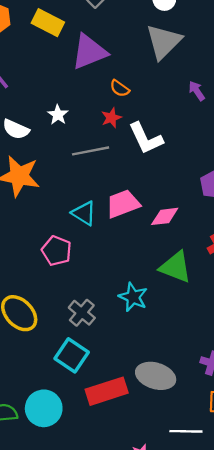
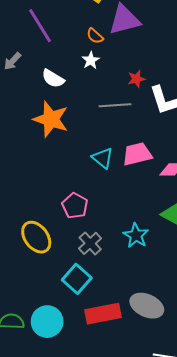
orange semicircle: (120, 88) -> (95, 36), moved
white star: (58, 115) -> (91, 60), moved
pink pentagon: (57, 251) -> (75, 206), moved

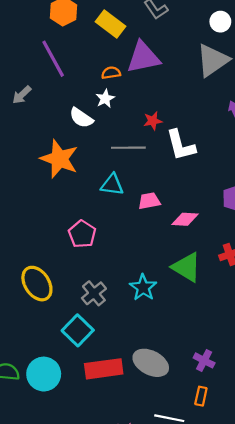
orange semicircle: (95, 36) -> (111, 73), turned 126
white semicircle: (53, 79) -> (81, 118), moved
pink trapezoid: (137, 154) -> (149, 201), size x0.7
cyan triangle: (103, 158) -> (112, 185), moved, turned -35
pink pentagon: (75, 206) -> (82, 234), moved

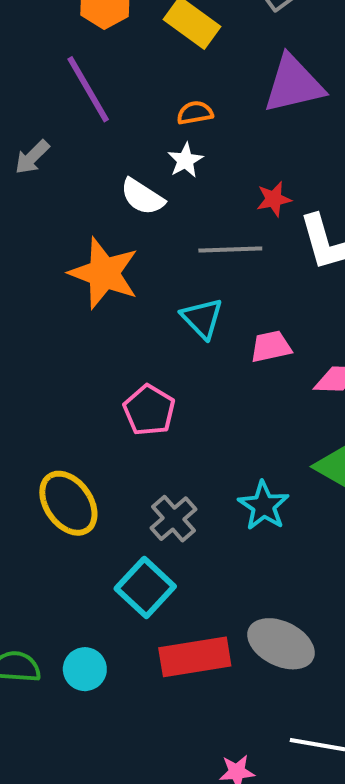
purple triangle: (143, 57) -> (294, 84), moved
cyan triangle: (112, 185) -> (202, 318), turned 40
cyan circle: (44, 374) -> (85, 669), size x0.7

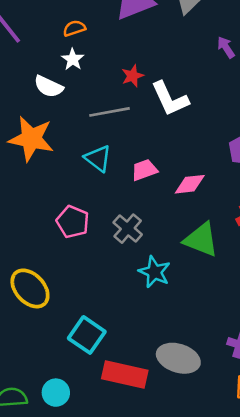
gray cross: (174, 519) -> (128, 229), moved
red rectangle: (195, 657) -> (125, 375), turned 30

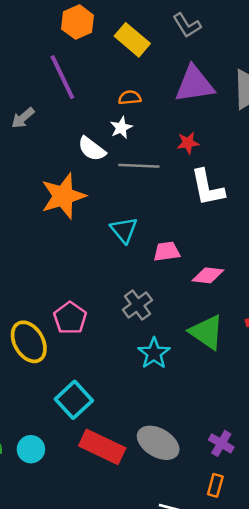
red star: (132, 76) -> (188, 143), moved
gray line: (109, 112) -> (139, 166), moved
orange star: (31, 139) -> (63, 196), turned 30
pink pentagon: (73, 222) -> (70, 318), moved

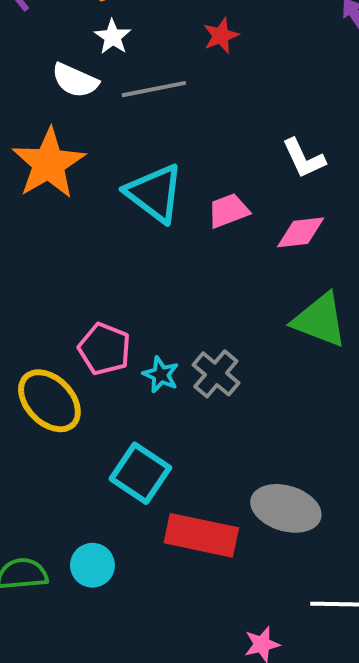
white L-shape: (207, 188) -> (304, 158), moved, size x0.7
cyan triangle: (124, 230) -> (155, 193), size x1.4
gray cross: (137, 305) -> (216, 374), moved
cyan star: (154, 353) -> (161, 375), moved, size x0.7

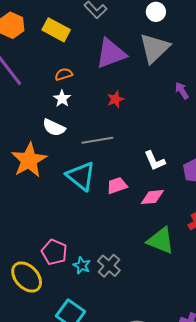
white semicircle: (75, 80) -> (54, 128), moved
gray line: (154, 89) -> (97, 140), moved

